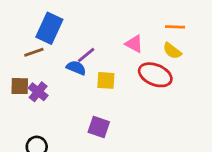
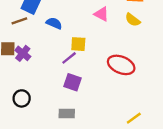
purple line: (86, 55) -> (69, 58), moved
blue semicircle: (76, 68) -> (54, 23), moved
red ellipse: (155, 75) -> (121, 65), moved

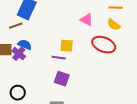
blue semicircle: (54, 23) -> (25, 45), moved
purple line: (69, 58) -> (59, 58), turned 48
red ellipse: (121, 65) -> (104, 45), moved

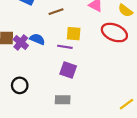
brown line: (16, 26) -> (56, 12), moved
blue semicircle: (25, 45) -> (37, 39), moved

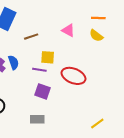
red ellipse: (114, 33) -> (73, 76), moved
blue semicircle: (37, 39) -> (13, 62), turned 48

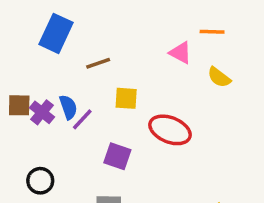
pink triangle: (68, 30) -> (181, 53), moved
yellow semicircle: (96, 36) -> (219, 77), moved
purple line: (39, 70) -> (82, 119), moved, turned -56

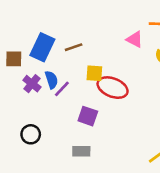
blue rectangle: (56, 33) -> (42, 47), moved
brown square: (19, 105) -> (14, 59), moved
red ellipse: (170, 130) -> (113, 88), moved

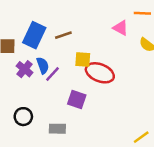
gray rectangle: (81, 151) -> (57, 129), moved

